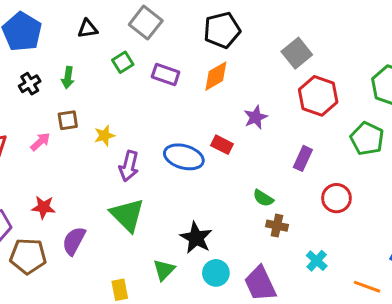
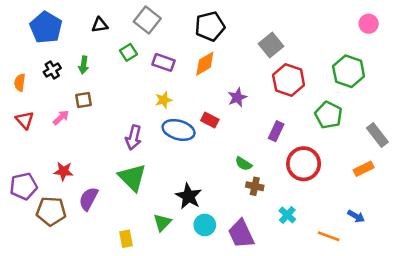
yellow star: (104, 136) -> (164, 100), moved
red circle: (336, 198) -> (304, 164), size x1.4

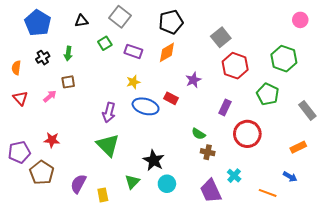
orange rectangle: (364, 169) -> (298, 147), moved
purple semicircle: (89, 199) -> (78, 184), moved
brown pentagon: (51, 211) -> (42, 173), turned 30
purple trapezoid: (241, 234) -> (211, 191), moved

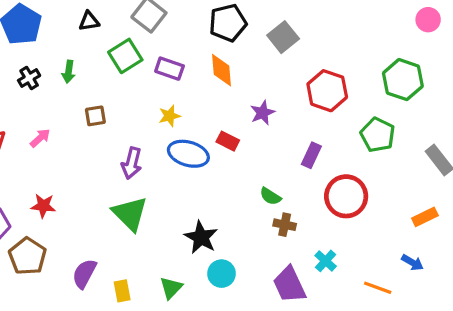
gray square: (221, 37) -> (283, 37), moved
green square: (105, 43) -> (125, 56), size x1.5
orange diamond: (167, 52) -> (222, 70), turned -65
brown square: (68, 82) -> (95, 116), moved
green triangle: (132, 182) -> (171, 288), moved

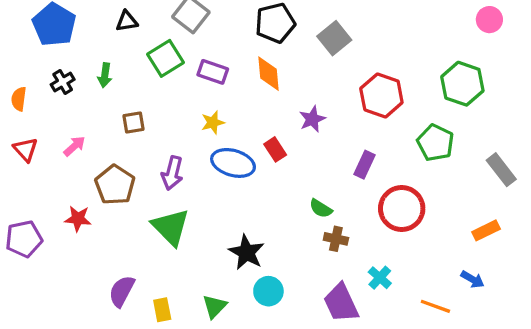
red rectangle: (228, 141) -> (275, 149), turned 30
brown pentagon: (28, 256) -> (115, 185), moved

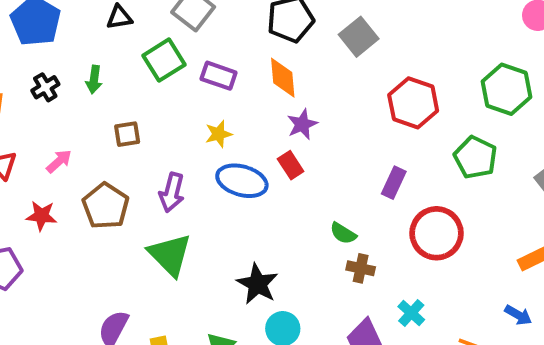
purple star: (312, 119) -> (302, 124), moved
red star: (78, 219) -> (41, 216), moved

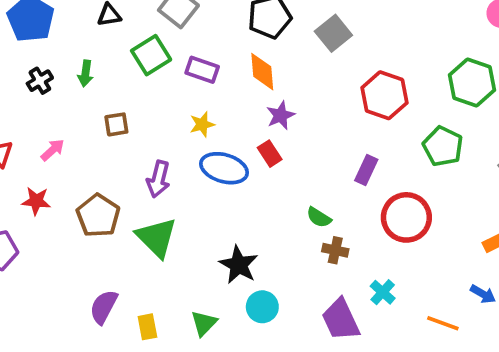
brown pentagon: (106, 206) -> (98, 216), moved

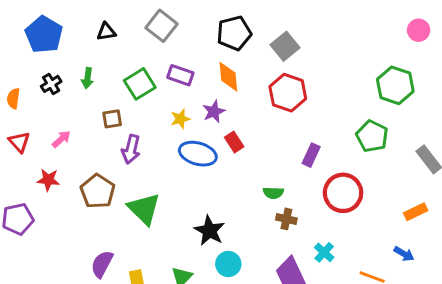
green square: (151, 55) -> (140, 84), moved
red hexagon: (384, 95) -> (288, 93), moved
purple star: (281, 115) -> (214, 112), moved
purple arrow: (158, 179) -> (131, 149), moved
green semicircle: (319, 217) -> (273, 193), turned -30

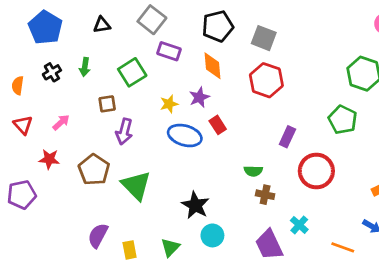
gray square: (285, 46) -> (264, 38), turned -30
purple rectangle: (180, 75) -> (169, 51), moved

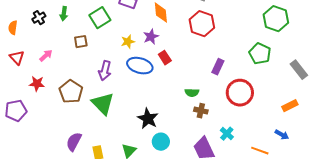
purple arrow: (124, 132) -> (105, 71), moved

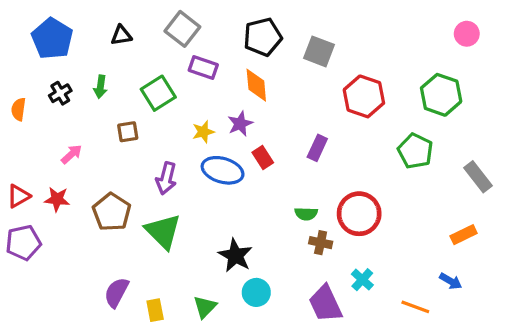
red hexagon: (202, 24) -> (364, 96), moved
red triangle: (17, 58) -> (18, 196), moved, turned 42
purple rectangle: (218, 67) -> (317, 148), moved
red circle: (240, 93) -> (359, 214), moved

